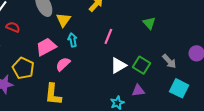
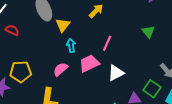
pink trapezoid: (46, 47) -> (89, 63), moved
green square: (142, 65) -> (152, 89), moved
yellow pentagon: (23, 68) -> (21, 72), turned -30

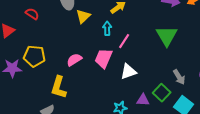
green triangle: (148, 32) -> (167, 36), size x1.6
cyan arrow: (71, 46) -> (107, 28), moved
pink trapezoid: (89, 63) -> (103, 58), turned -50

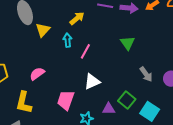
green triangle: (167, 36) -> (128, 43), size x0.7
pink trapezoid: (103, 58) -> (66, 100), moved
gray arrow: (179, 77) -> (146, 74), moved

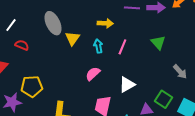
yellow arrow: (77, 18) -> (105, 23), turned 49
pink line: (85, 51) -> (122, 47), moved
pink semicircle: (37, 74) -> (93, 74), moved

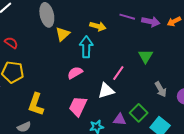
red semicircle: (22, 45) -> (11, 43), moved
cyan arrow: (98, 46) -> (86, 47), size x1.5
pink line: (122, 47) -> (118, 73), moved

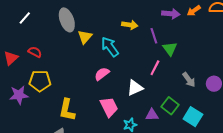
purple line: (127, 17) -> (154, 36), moved, turned 63
yellow arrow: (98, 26) -> (130, 25), moved
cyan arrow: (86, 47) -> (110, 47), turned -30
pink line: (118, 73) -> (155, 68), moved
pink trapezoid: (78, 106) -> (109, 107), turned 135

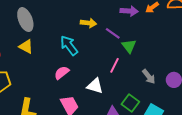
purple line: (154, 36) -> (113, 33), turned -35
yellow triangle: (85, 37) -> (26, 47), moved, turned -42
white triangle: (135, 88) -> (95, 86), turned 42

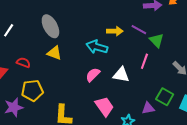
yellow arrow: (88, 23) -> (115, 31), moved
cyan arrow: (69, 45) -> (97, 47), turned -30
white triangle: (95, 86) -> (121, 75), moved

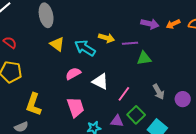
purple line: (139, 30) -> (130, 43), turned -49
green triangle: (157, 40) -> (144, 58), turned 49
yellow triangle: (54, 53) -> (57, 44), moved
pink line: (144, 61) -> (124, 94), moved

